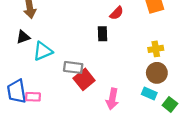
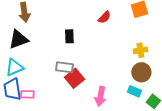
black rectangle: (103, 34) -> (69, 36), moved
black triangle: (23, 37) -> (18, 39), size x1.5
cyan triangle: (43, 51) -> (14, 67), moved

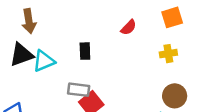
yellow cross: (140, 50) -> (168, 54), moved
cyan triangle: (14, 67) -> (44, 61), moved

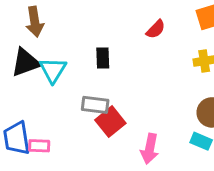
cyan triangle: (44, 61) -> (53, 70), turned -35

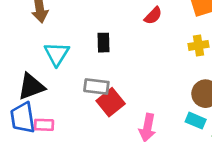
black triangle: (26, 63) -> (31, 87), moved

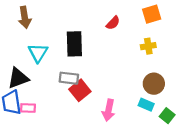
black rectangle: (104, 43) -> (74, 44), size x1.6

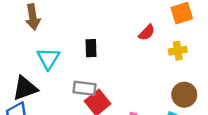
red semicircle: (113, 23) -> (147, 33), moved
black rectangle: (74, 44) -> (91, 48), size x0.6

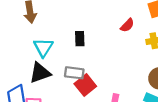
black triangle: (25, 88) -> (40, 73), moved

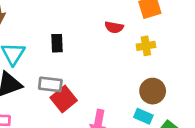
red semicircle: (127, 25) -> (114, 27), turned 56

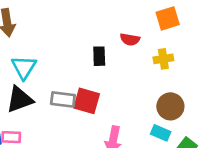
black rectangle: (57, 43) -> (99, 56), moved
red square: (64, 99) -> (87, 101), moved, turned -35

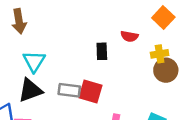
orange square: (168, 18) -> (163, 17), turned -30
brown circle: (170, 106) -> (166, 70), moved

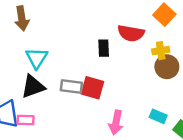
red semicircle: (129, 36) -> (131, 33), size x1.5

